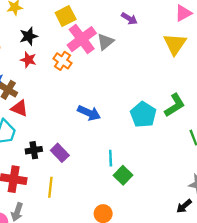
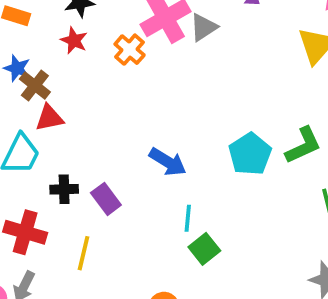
red triangle: (19, 108) -> (49, 118), turned -42
blue arrow: (89, 113) -> (168, 162), moved

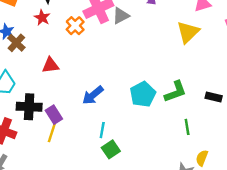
red triangle: (49, 118) -> (50, 65), moved
blue arrow: (168, 162) -> (93, 95), turned 105
black cross: (64, 189) -> (29, 107), size x1.5
yellow line: (83, 253) -> (52, 132), moved

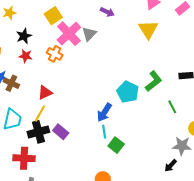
blue arrow: (93, 95) -> (104, 112), moved
yellow line: (52, 132) -> (40, 114), moved, turned 30

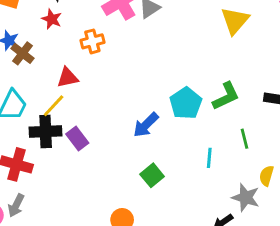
orange cross: (55, 54) -> (92, 41), moved, turned 35
cyan line: (104, 132) -> (209, 158), moved

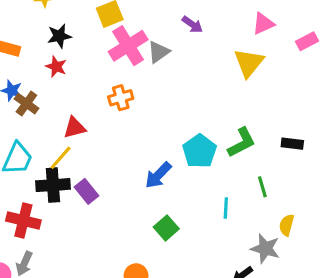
orange cross: (92, 41) -> (121, 98), moved

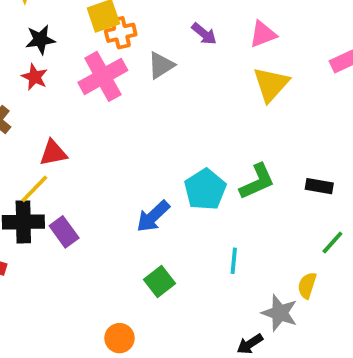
pink triangle: (263, 24) -> (263, 34), moved
pink cross: (128, 46) -> (103, 76), moved
orange cross: (121, 98) -> (121, 33), moved
green line: (262, 187) -> (332, 242), moved, turned 55

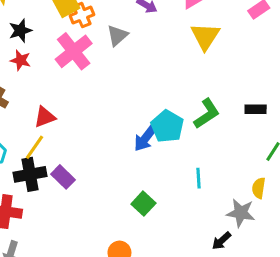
blue arrow: (153, 216) -> (146, 138), moved

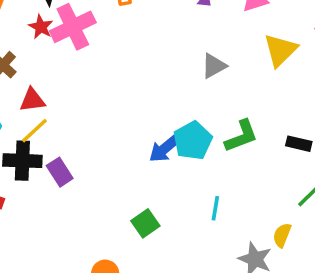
gray triangle: (117, 35) -> (214, 66), moved
yellow triangle: (205, 36) -> (280, 50), moved
pink cross: (74, 51) -> (73, 27), moved
red triangle: (45, 117) -> (32, 100), moved

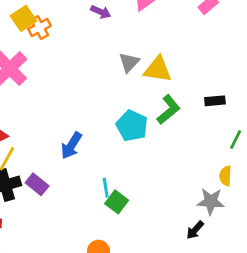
yellow triangle: (280, 50) -> (158, 69), moved, turned -48
blue arrow: (165, 148) -> (71, 145), moved
cyan line: (215, 208) -> (106, 188), moved

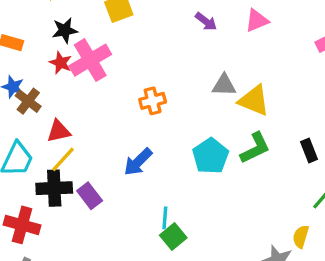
orange cross: (39, 27) -> (153, 101), moved
gray triangle: (129, 62) -> (224, 85), turned 35
black rectangle: (215, 101) -> (309, 151), turned 60

